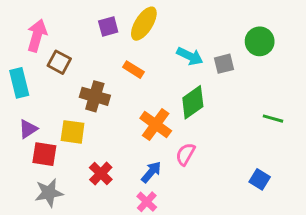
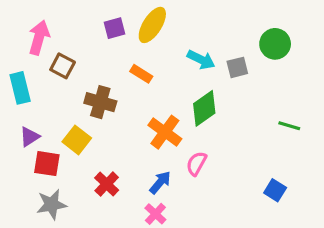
yellow square: (73, 132) -> (77, 140), turned 30

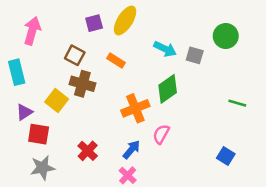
brown square: (63, 66) -> (75, 55), moved
gray square: (237, 67) -> (195, 55), turned 30
orange cross: (165, 132) -> (135, 108), turned 32
yellow square: (77, 140) -> (57, 101), moved

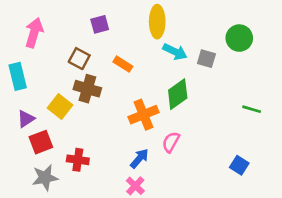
yellow ellipse: (125, 21) -> (157, 22), moved, turned -32
red square: (39, 134) -> (41, 142), turned -30
red cross: (88, 151) -> (78, 160), moved, turned -36

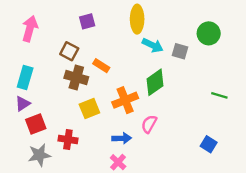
orange rectangle: (123, 64) -> (101, 66), moved
cyan rectangle: (18, 76) -> (25, 77), moved, turned 30
yellow square: (60, 106) -> (89, 108), moved, turned 30
blue arrow: (139, 158) -> (122, 138), turned 48

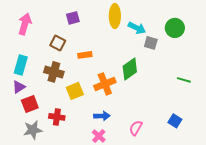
cyan arrow: (153, 45) -> (137, 28), moved
orange rectangle: (101, 66) -> (85, 55), turned -40
brown cross: (76, 77) -> (54, 72), moved
pink semicircle: (149, 124) -> (136, 128), moved

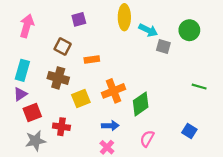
green diamond: (130, 69) -> (141, 104), moved

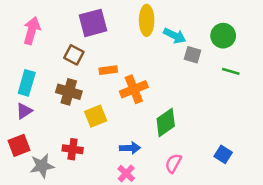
purple square: (79, 19) -> (93, 23), size x1.6
green line: (199, 87) -> (231, 71), moved
orange cross: (113, 91) -> (134, 89), moved
red square: (32, 113) -> (19, 145), moved

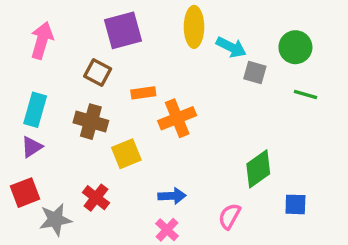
green diamond: (166, 122) -> (258, 169), moved
red cross: (73, 149) -> (96, 198), turned 30
blue square: (223, 154) -> (295, 204), turned -30

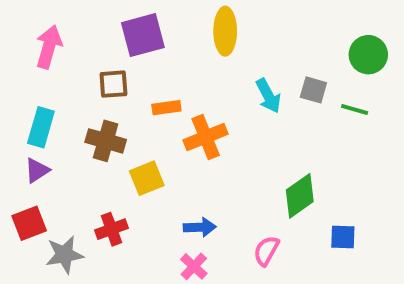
cyan arrow: (231, 47) -> (268, 96), moved, turned 36
green circle: (295, 47) -> (368, 55), moved
brown square: (98, 73) -> (113, 84), turned -32
gray square: (255, 73) -> (313, 90), moved
red cross: (96, 198) -> (111, 229), turned 32

